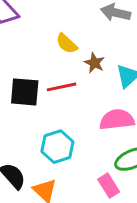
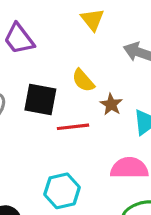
black square: (25, 92) -> (40, 100), moved

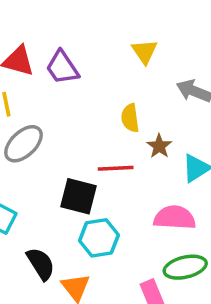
yellow semicircle: (83, 80) -> (130, 118), turned 30
black square: (40, 100) -> (79, 196), moved

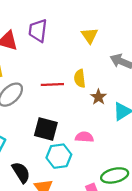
purple trapezoid: (62, 68) -> (38, 31), moved, turned 40
red line: (116, 168) -> (52, 84), moved
pink semicircle: (175, 218) -> (84, 137), moved, size x0.7

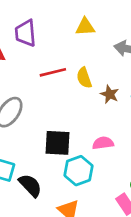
yellow triangle: (90, 36) -> (85, 27), turned -48
red line: (52, 84) -> (53, 72), moved
black semicircle: (21, 172) -> (30, 185), moved

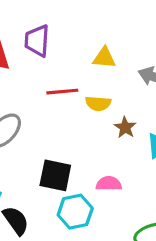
yellow triangle: (85, 27) -> (104, 58), moved
yellow semicircle: (84, 78) -> (98, 103), turned -75

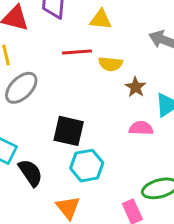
yellow triangle: (104, 58) -> (101, 19), moved
pink semicircle: (109, 184) -> (141, 128), moved

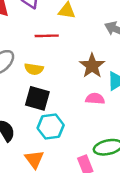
yellow semicircle: (110, 64) -> (34, 69), moved
brown star: (136, 87) -> (92, 66), size x1.5

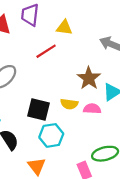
red line: (47, 36) -> (46, 51), turned -30
yellow semicircle: (34, 69) -> (69, 104), moved

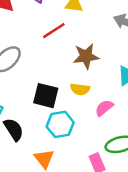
brown star: (89, 78) -> (86, 56), moved, turned 30
pink semicircle: (92, 109) -> (104, 108), moved, turned -42

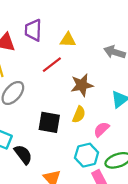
yellow semicircle: (80, 89) -> (79, 114), turned -70
cyan hexagon: (60, 124) -> (87, 155), moved

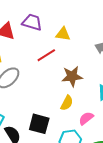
purple trapezoid: (33, 30) -> (32, 22), turned 100
black square: (49, 122) -> (39, 124), moved

